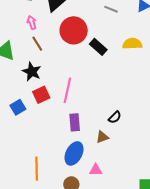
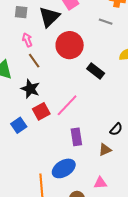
black rectangle: (98, 47) -> (96, 71), moved
pink line: (67, 90) -> (67, 105), turned 35
blue ellipse: (74, 153) -> (64, 168), moved, turned 35

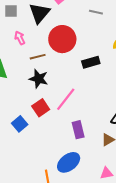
brown line: (34, 61) -> (38, 57), moved, turned -63
black rectangle: (96, 71) -> (91, 62), turned -48
black star: (30, 89) -> (39, 79), moved

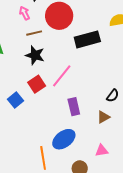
pink arrow: (20, 38) -> (25, 13), moved
black rectangle: (91, 62) -> (87, 39), size x1.4

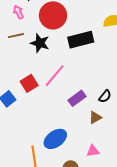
brown line: (34, 33) -> (16, 36), moved
black star: (35, 55) -> (40, 43), moved
purple rectangle: (74, 107) -> (77, 98), moved, turned 66

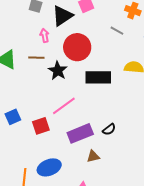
red square: (29, 83) -> (41, 126), moved
black semicircle: (105, 96) -> (109, 129), moved
purple rectangle: (77, 98) -> (80, 133), size x1.4

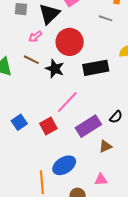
pink arrow: (44, 35) -> (35, 36), turned -104
brown line: (36, 58) -> (31, 60), turned 35

